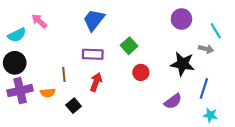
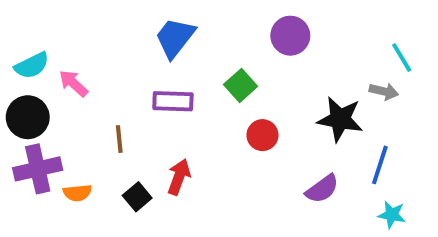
purple circle: (181, 19) -> (290, 36), moved
pink arrow: (39, 21) -> (73, 83), moved
red arrow: (96, 82) -> (179, 177), moved
orange semicircle: (48, 93) -> (77, 193), moved

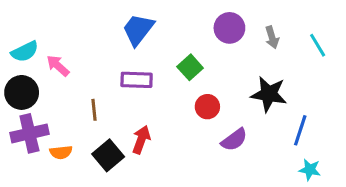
gray arrow: (384, 91) -> (272, 37), moved, turned 60
purple semicircle: (322, 189) -> (234, 140), moved
black square: (137, 197) -> (108, 155), size x1.4

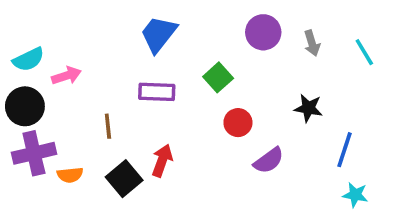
pink arrow: (58, 66) -> (66, 76), turned 120
black star: (269, 94) -> (308, 108), size x0.7

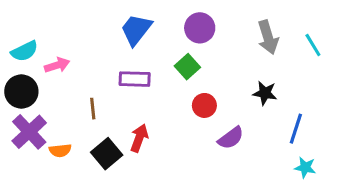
purple circle: (263, 32) -> (200, 28), moved
gray arrow: (312, 43) -> (268, 37), size x1.5
purple cross: (34, 153) -> (29, 132), turned -30

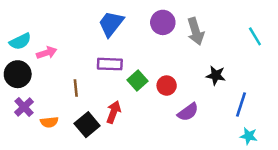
gray arrow: (268, 37) -> (196, 31), moved
green square: (187, 67) -> (138, 80), moved
purple cross: (29, 132) -> (24, 107), size x0.7

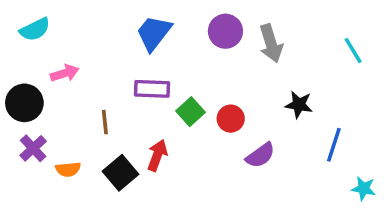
cyan semicircle: (20, 41) -> (35, 29), moved
cyan star: (249, 136) -> (364, 189), moved

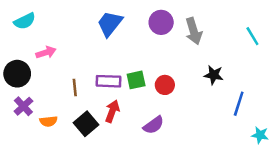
purple rectangle: (152, 89) -> (109, 81), moved
green square: (190, 112) -> (136, 80), turned 30
purple semicircle: (260, 155) -> (154, 125), moved

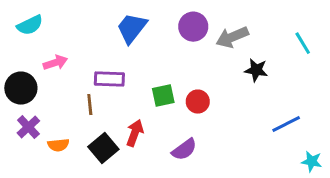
gray arrow: (194, 31) -> (232, 37), turned 84
black star: (214, 75) -> (256, 70), moved
purple rectangle: (109, 81) -> (109, 79), moved
blue line: (239, 104) -> (286, 124), turned 45

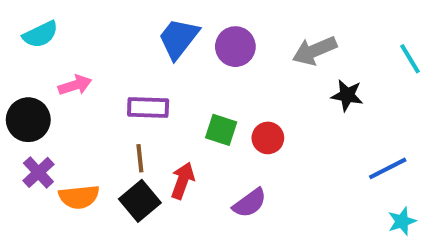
purple circle: (193, 27) -> (235, 47), moved
green square: (163, 96) -> (221, 130), turned 30
brown line: (90, 105) -> (140, 158), moved
orange semicircle: (58, 145) -> (79, 197), size x1.4
cyan star: (312, 161) -> (402, 221), moved, turned -30

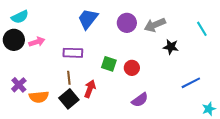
purple circle: (235, 47) -> (127, 23), moved
black circle: (28, 120) -> (14, 40), moved
purple semicircle: (250, 203) -> (140, 100), moved
cyan star: (402, 221) -> (209, 109), moved

